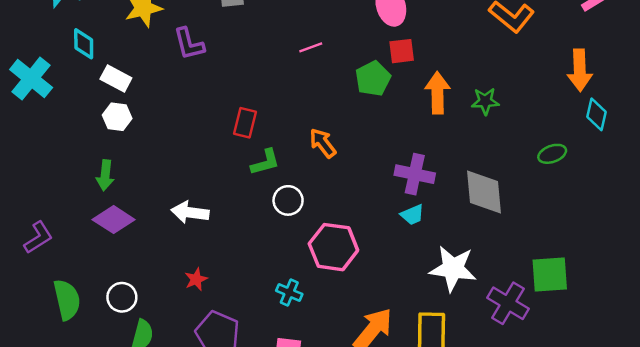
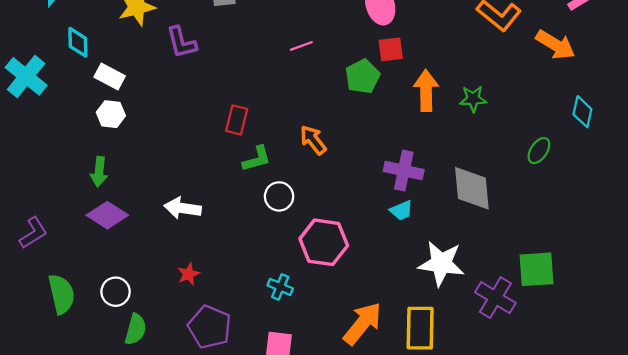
orange arrow: (580, 70) -> (555, 45), moved, turned -57
green ellipse: (552, 154) -> (539, 151), turned -36

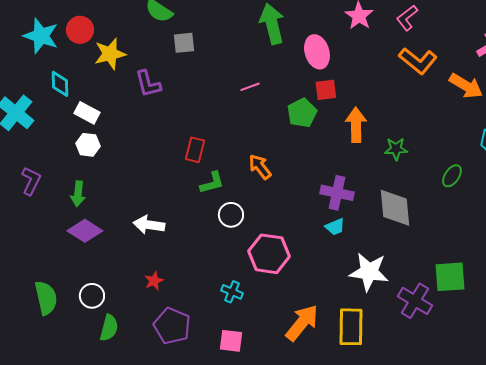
green star: (473, 99) -> (396, 149), moved
purple L-shape: (33, 233) -> (31, 181), moved, turned -32

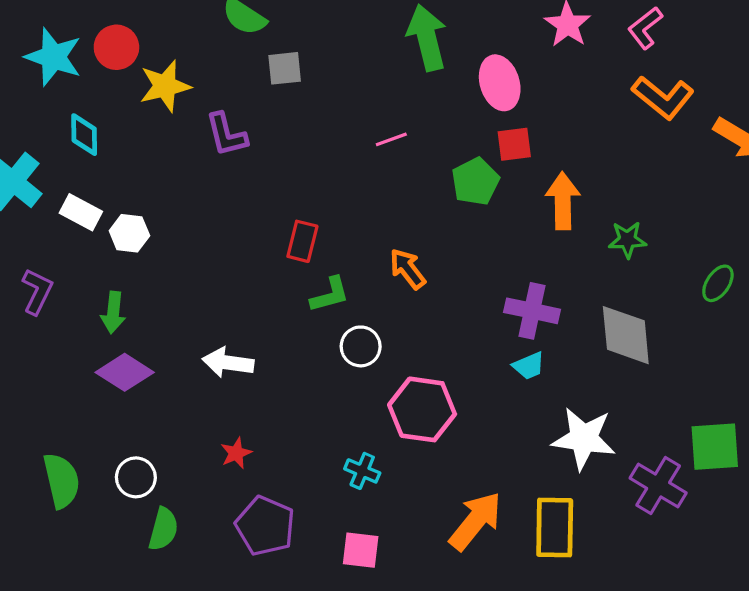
white rectangle: (87, 113) -> (81, 212), moved

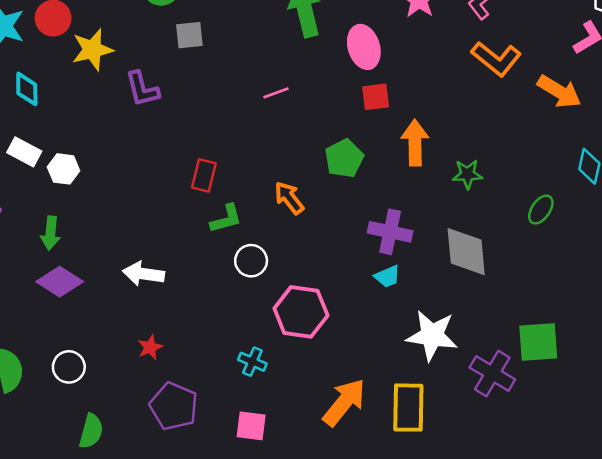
green pentagon: (475, 181) -> (344, 158), moved
green semicircle: (163, 529) -> (91, 431), moved

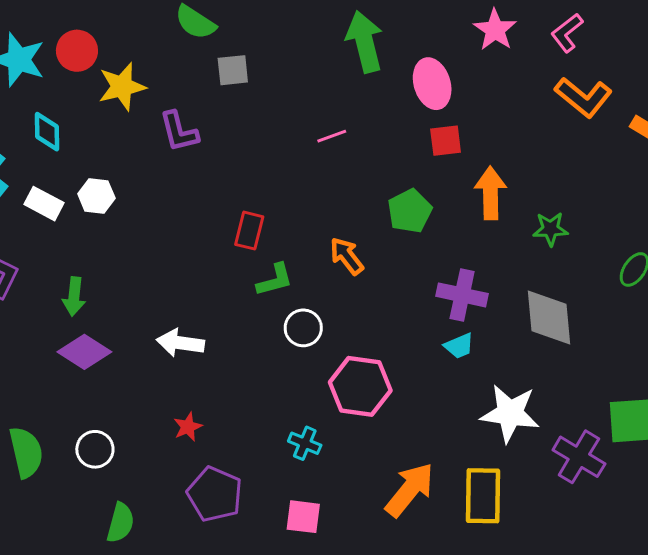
white hexagon: (64, 169) -> (96, 196), moved

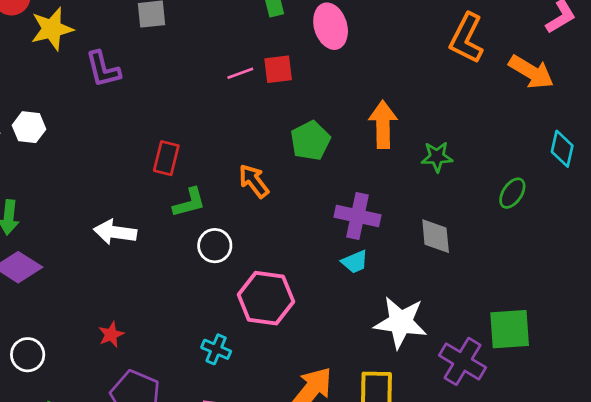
orange L-shape: (583, 97) -> (467, 38), turned 78
red square: (446, 141) -> (278, 69), moved
gray diamond: (549, 317) -> (436, 236), size x0.7
white arrow: (180, 343) -> (115, 232), moved

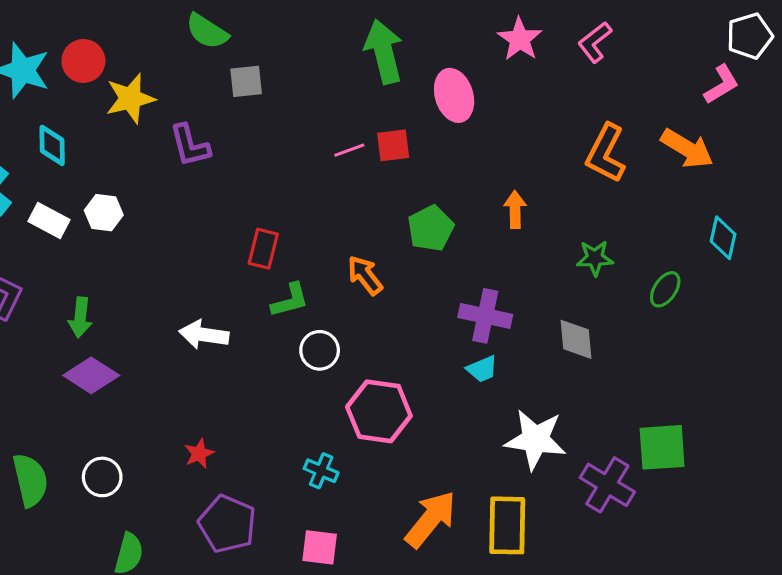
orange L-shape: (467, 38) -> (606, 153), moved
orange arrow: (383, 124) -> (515, 210), size x0.7
green star: (437, 157) -> (595, 258), moved

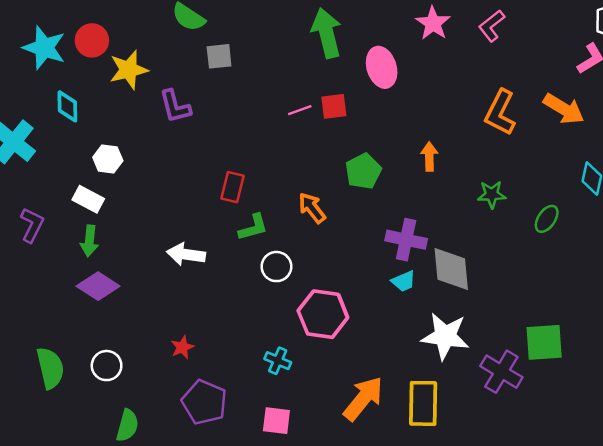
white rectangle: (49, 221) -> (88, 199), moved
gray diamond: (576, 339) -> (451, 269), moved, size x1.4

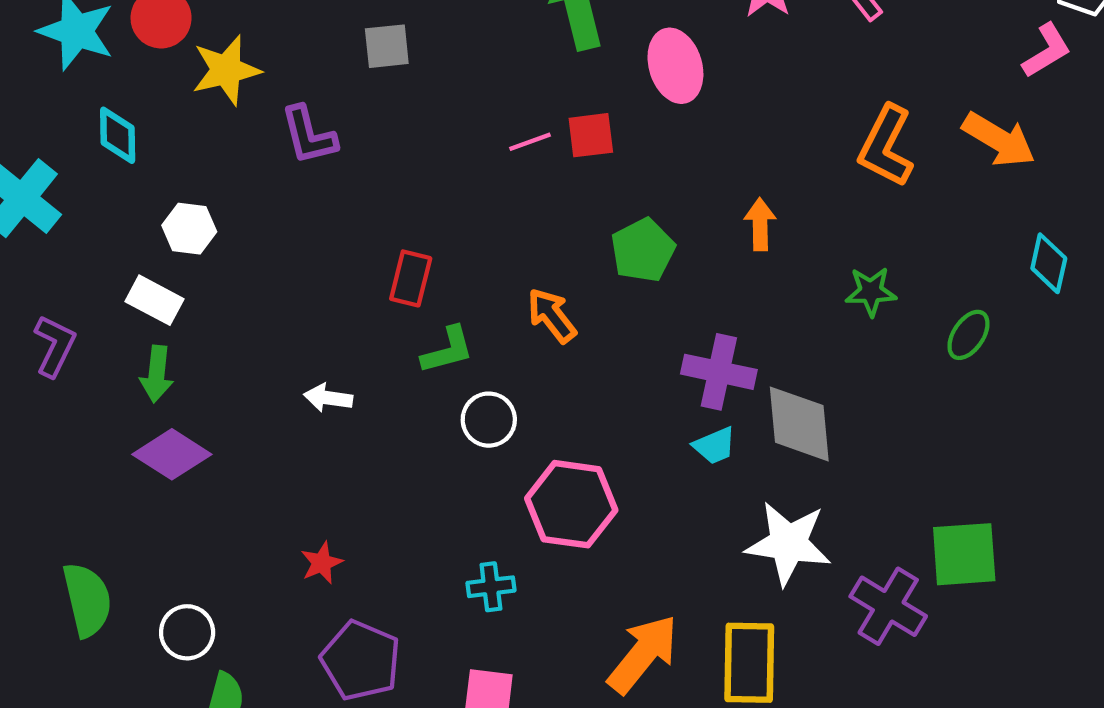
white arrow: (186, 254) -> (328, 398), size x0.7
cyan cross: (278, 361) -> (491, 587), turned -30
white circle: (107, 366) -> (187, 632), moved

